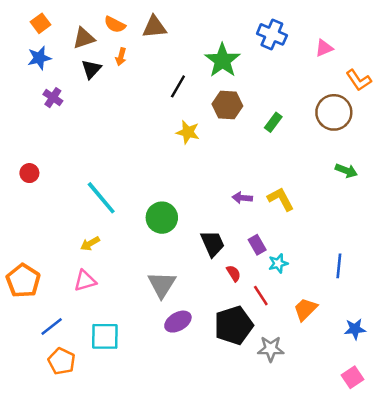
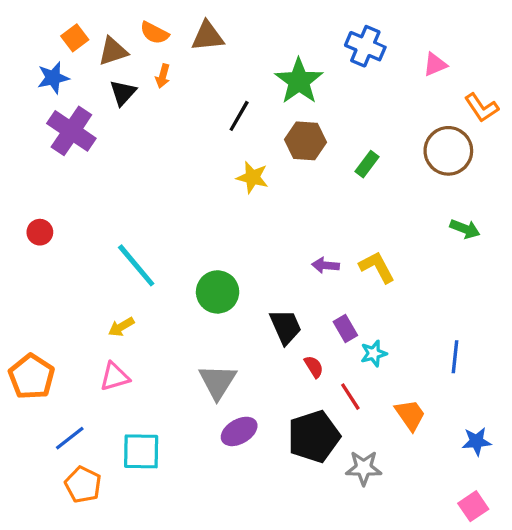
orange square: (41, 23) -> (75, 38), moved
purple cross: (53, 98) -> (71, 131), size x1.8
orange trapezoid: (305, 309) -> (410, 415), turned 100

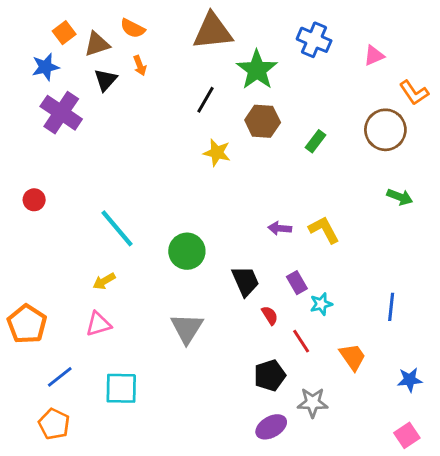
brown triangle: (208, 36) -> (213, 31), moved, size x1.4
orange arrow: (163, 76) -> (140, 66), turned -36
purple ellipse: (239, 431) -> (271, 427), moved
black pentagon: (314, 436) -> (270, 375), size x0.7
orange pentagon: (83, 485) -> (54, 424), moved

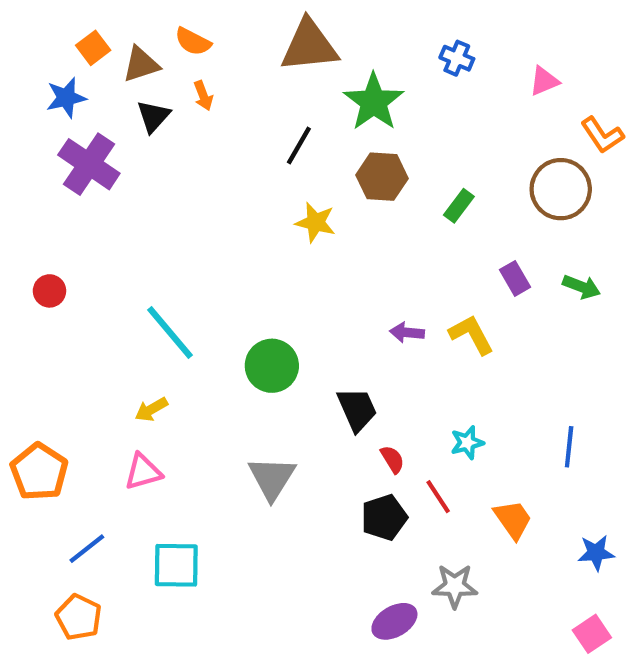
blue cross: (314, 40) -> (457, 58), size x0.7
purple rectangle: (297, 283) -> (515, 278), moved
black pentagon: (270, 375) -> (384, 517), moved

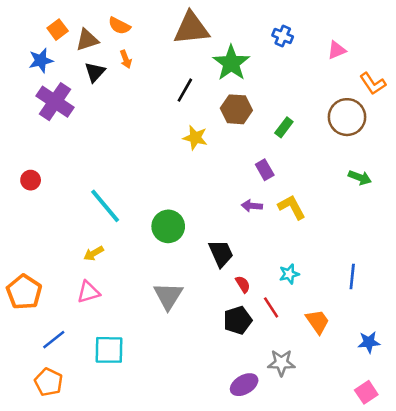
purple rectangle: (515, 278) -> (265, 170), moved

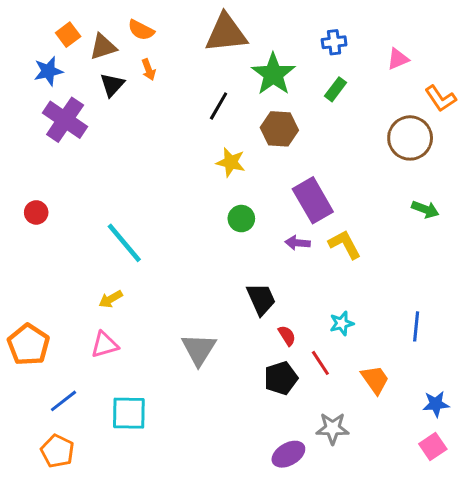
blue cross: (283, 36) -> (334, 42), turned -30
green rectangle: (284, 127) -> (336, 89), moved
purple rectangle: (265, 170) -> (313, 200), size x1.8
green circle: (168, 226) -> (241, 219), moved, size x0.7
pink square: (366, 392) -> (433, 447), moved

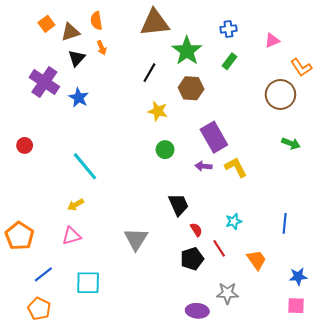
orange semicircle: (141, 30) -> (96, 21), turned 54
blue star: (48, 71) -> (79, 98), moved, turned -30
pink square: (433, 447) -> (296, 306), turned 36
purple ellipse: (288, 454) -> (197, 311), turned 35

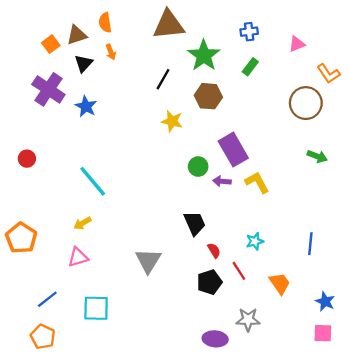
orange square: (46, 24) -> (51, 44), moved
green circle: (165, 150) -> (198, 167), moved
orange pentagon: (19, 236) -> (21, 238), moved
blue star: (298, 276) -> (325, 301), turned 30

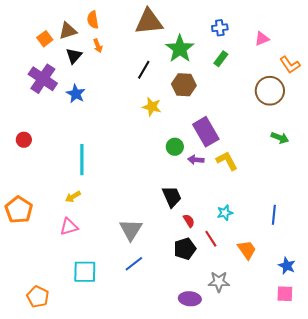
cyan line: (93, 181) -> (82, 160), turned 40
blue line: (47, 299) -> (134, 264), moved

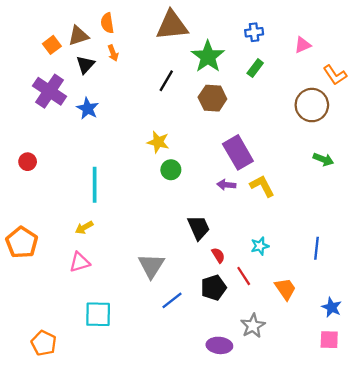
yellow star: (152, 107) -> (158, 142), moved
green circle: (175, 147) -> (171, 170), moved
blue line: (134, 264) -> (172, 300), moved
gray star: (219, 282) -> (253, 326), turned -30

